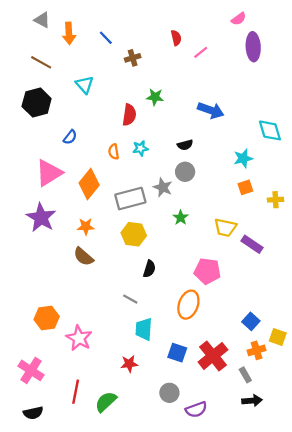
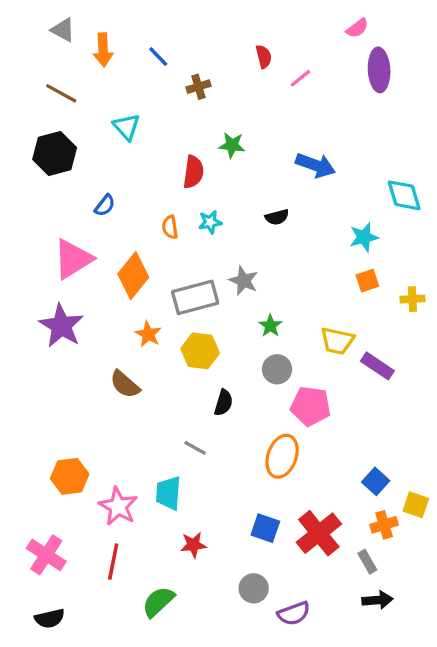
gray circle: (185, 172) -> (277, 369), moved
orange star: (86, 226) -> (148, 334), moved, turned 30
cyan trapezoid: (144, 329) -> (168, 493), moved
red line: (76, 392) -> (113, 562), moved

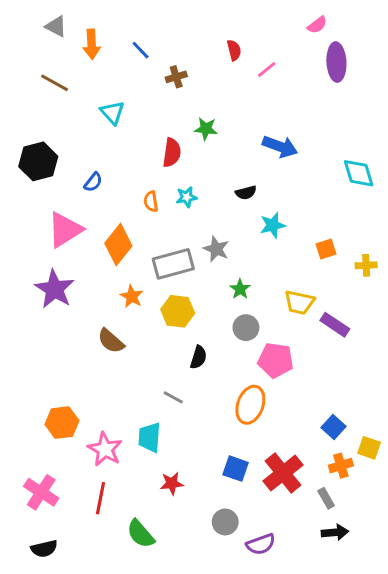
black hexagon: (55, 154) -> (38, 161), moved
cyan star: (364, 237) -> (273, 225), moved
green semicircle: (158, 602) -> (141, 534), turned -88

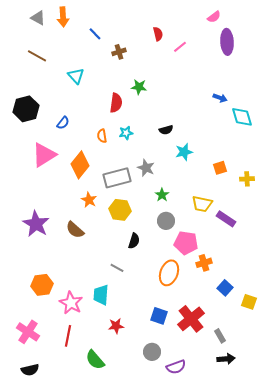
orange arrow: (92, 44) -> (63, 17), moved
blue arrow: (280, 147) -> (220, 98), moved, size x0.6
purple star: (55, 289) -> (36, 224), moved
orange cross: (341, 466) -> (204, 263), moved

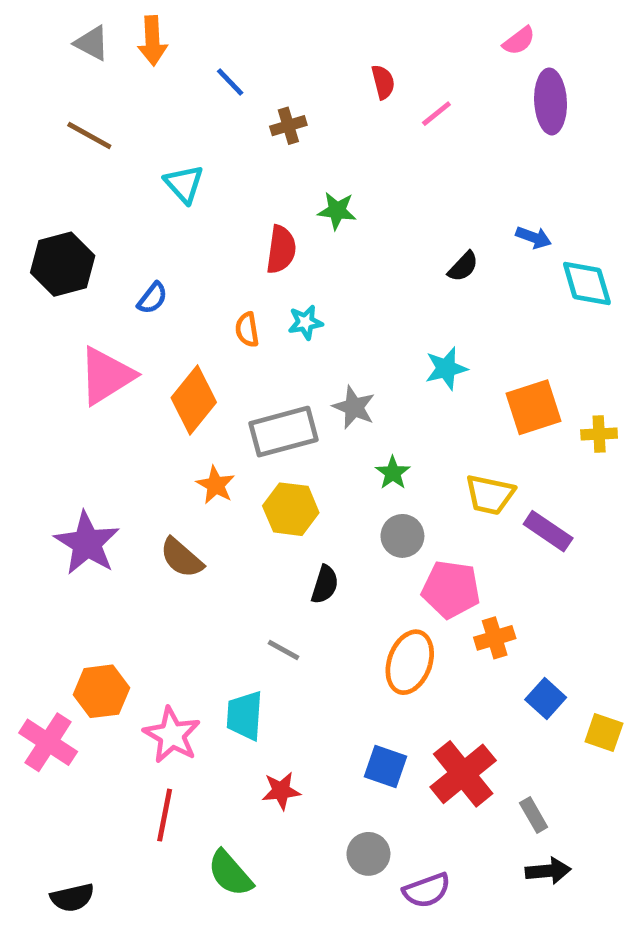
black semicircle: (166, 130) -> (463, 267), moved, turned -32
orange square: (220, 168) -> (534, 407), size x1.6
pink cross: (28, 332) -> (48, 742), moved

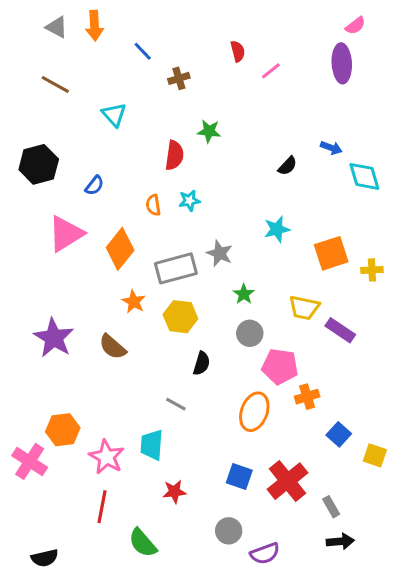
pink semicircle: (519, 41) -> (355, 26), moved

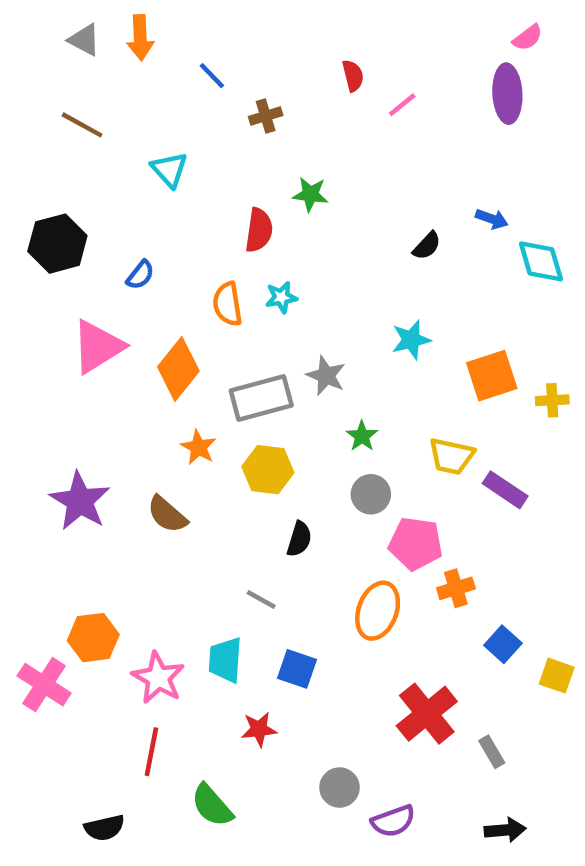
orange semicircle: (153, 205) -> (228, 304), size x1.4
blue square: (239, 477) -> (297, 669), moved
black arrow: (340, 541) -> (505, 830), moved
black semicircle: (45, 558) -> (104, 828), moved

